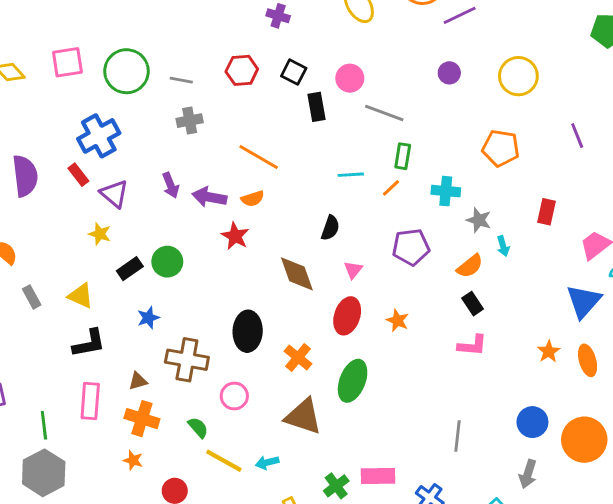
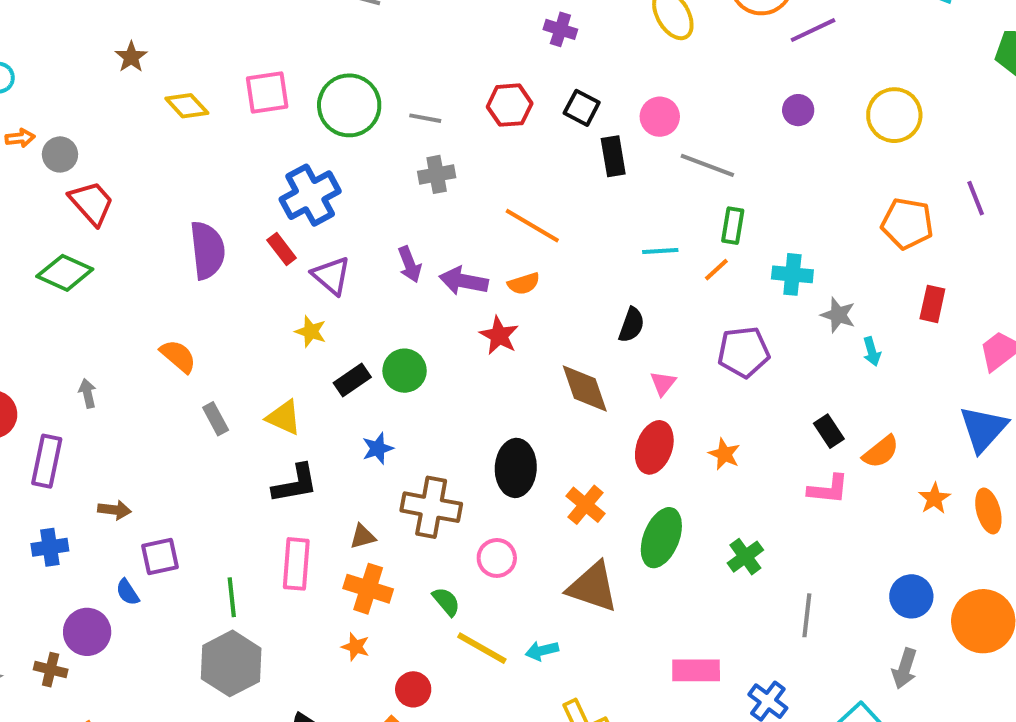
orange pentagon: (501, 148) -> (907, 223), moved
orange semicircle: (470, 266) -> (881, 452), moved
green cross: (336, 486) -> (745, 557), moved

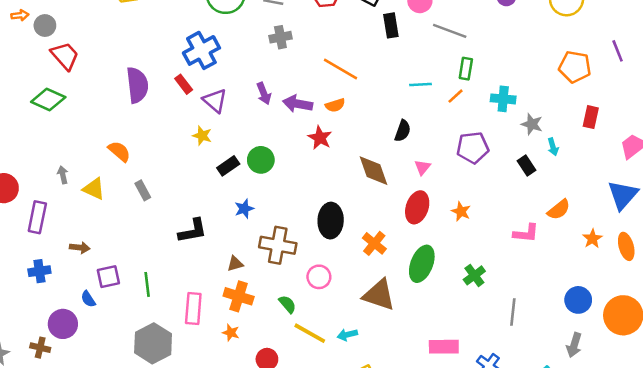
yellow triangle: (284, 417) -> (94, 189), moved
black rectangle: (829, 431) -> (526, 165), moved
pink rectangle: (296, 564) -> (193, 309), moved
green line: (232, 597) -> (147, 284), moved

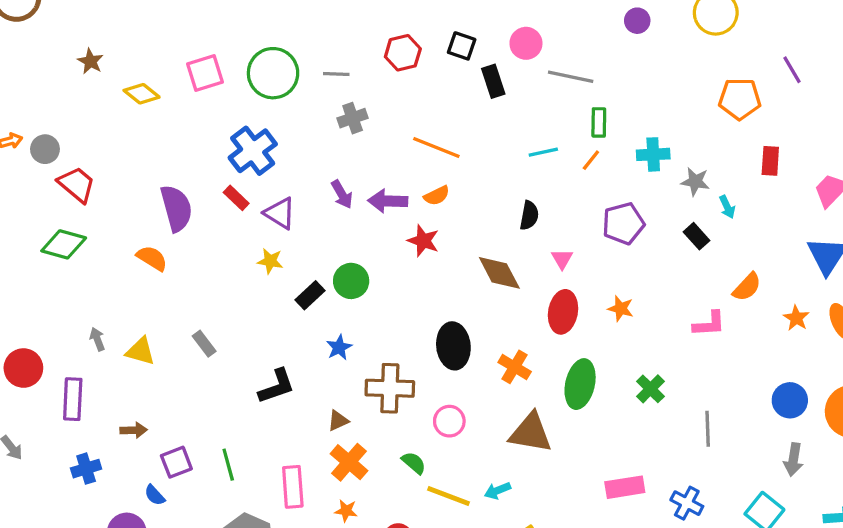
orange semicircle: (119, 151) -> (152, 258), moved
orange cross: (239, 296) -> (349, 462), turned 32

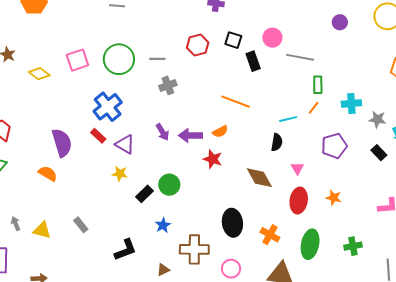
orange line: (436, 148) -> (235, 102), moved
cyan line: (543, 152) -> (288, 119), moved
green cross: (650, 389) -> (353, 246), turned 36

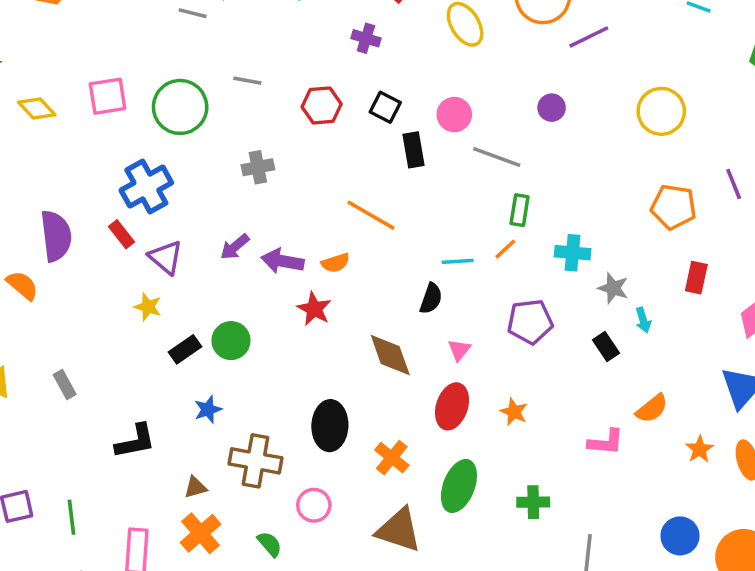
purple circle: (340, 22) -> (552, 108), moved
gray line: (157, 59) -> (247, 81), moved
purple arrow: (163, 132) -> (235, 247), turned 72

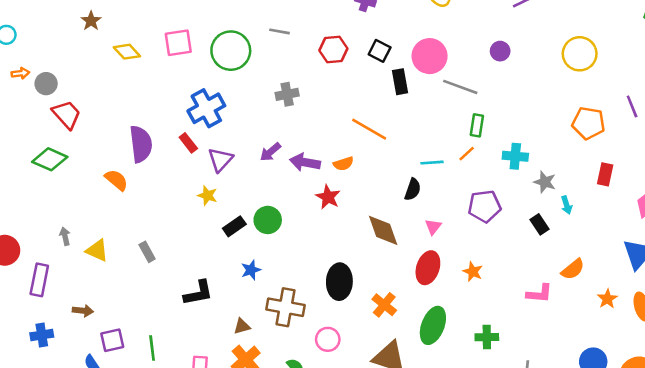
pink circle: (454, 115) -> (430, 56), size x1.4
purple triangle: (166, 257) -> (220, 160), turned 32

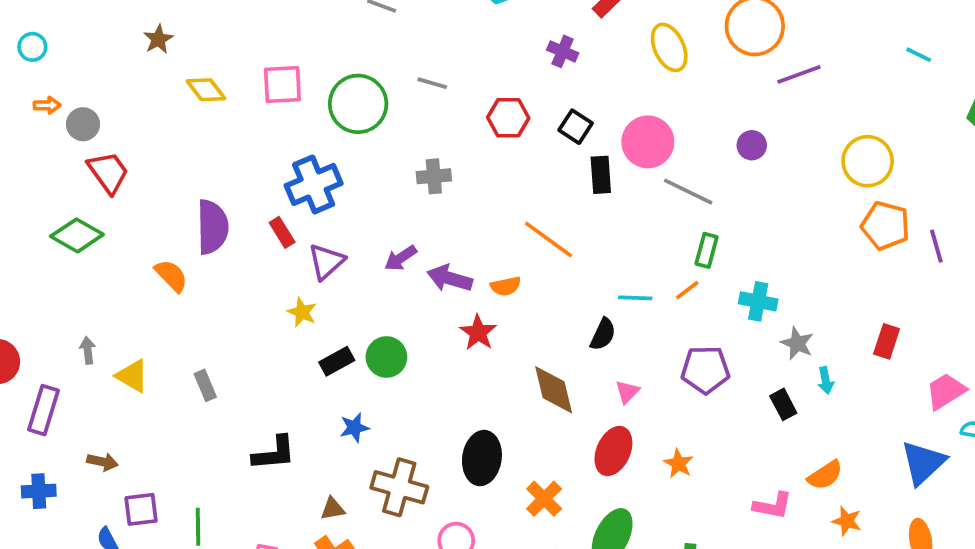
orange pentagon: (588, 123) -> (885, 226), moved
orange star: (607, 299) -> (847, 521), moved, turned -30

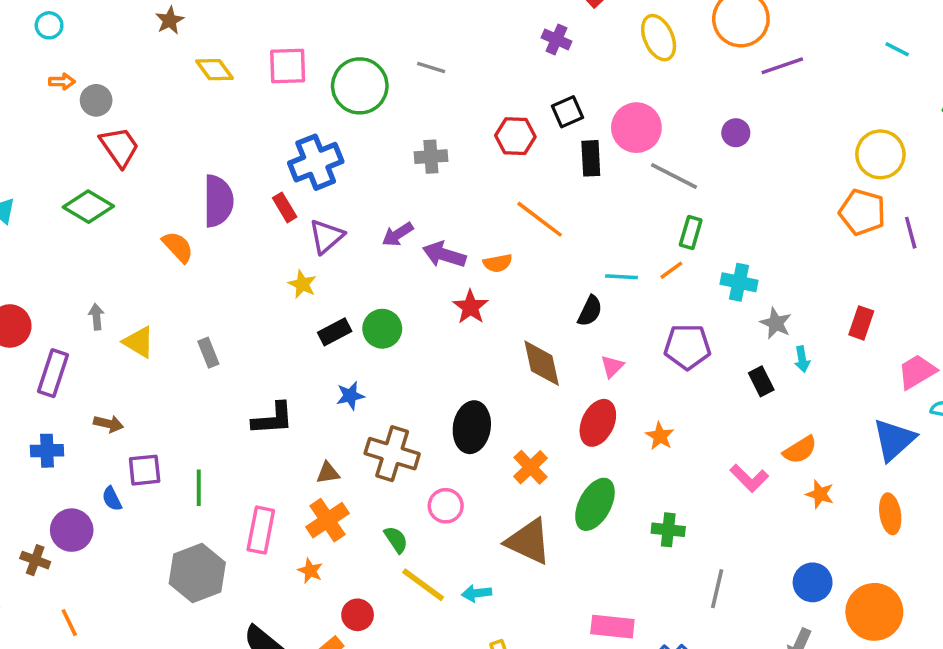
red hexagon: (508, 118) -> (515, 136), moved
black square: (576, 127) -> (567, 112), turned 32
yellow circle: (868, 161) -> (880, 154), moved
pink L-shape: (773, 506) -> (749, 478), turned 33

